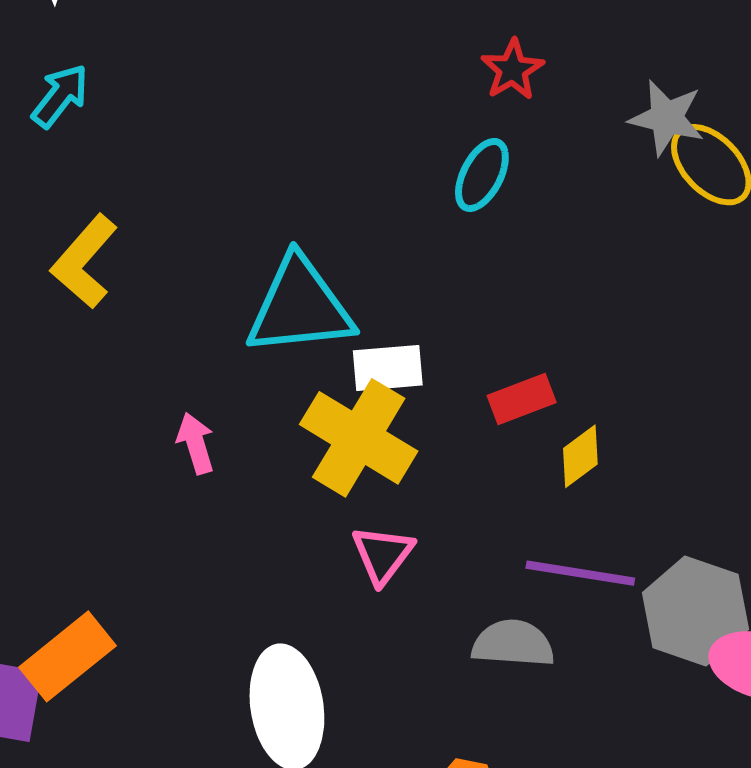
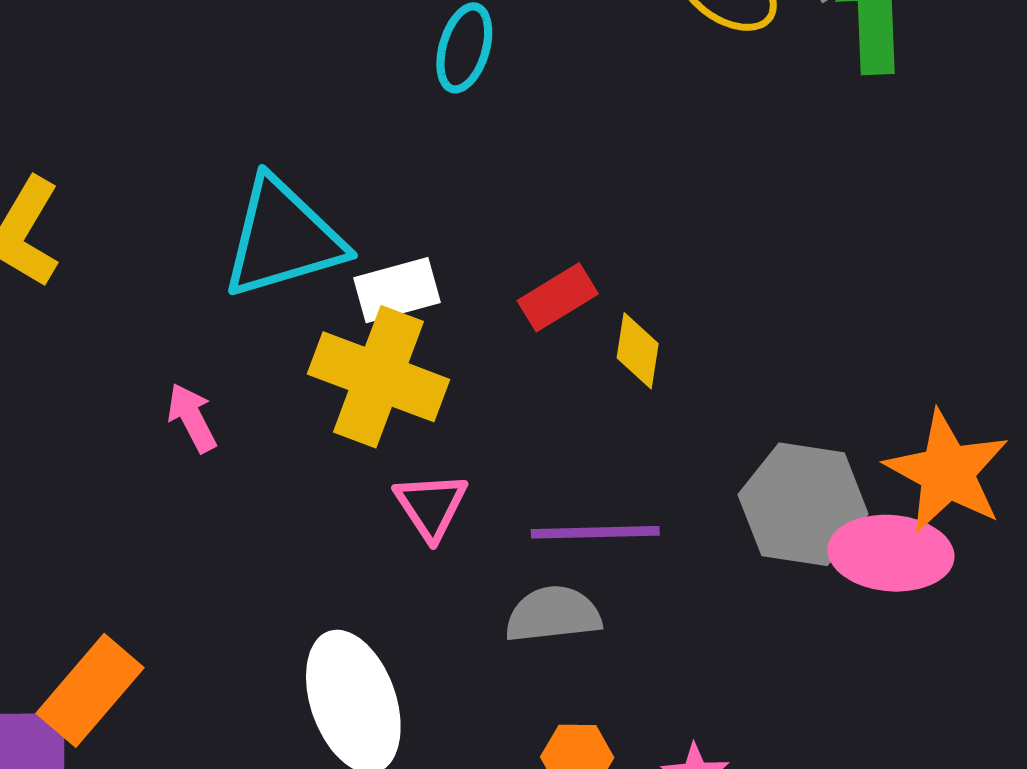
yellow diamond: (580, 456) -> (638, 351), turned -34
purple line: (580, 573) -> (595, 532), moved
gray semicircle: (513, 643) -> (553, 614), moved

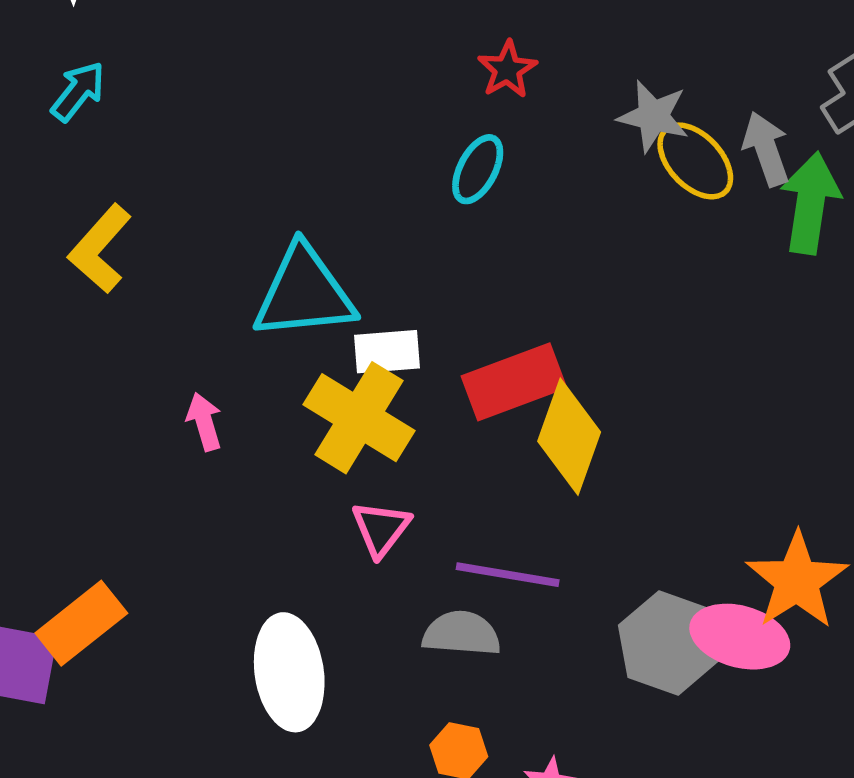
red rectangle: (558, 297) -> (514, 382), size x1.6
yellow diamond: (638, 351) -> (569, 437), size x1.8
gray hexagon: (803, 504) -> (669, 643), moved

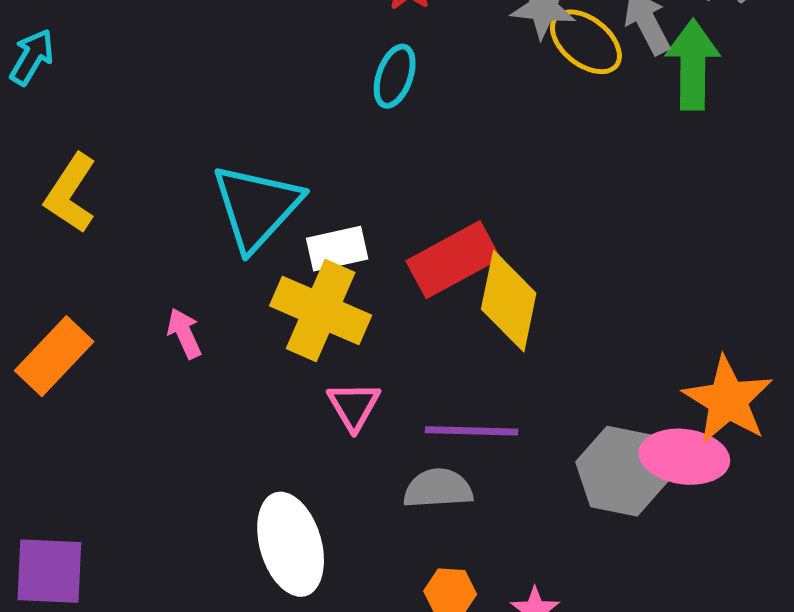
cyan triangle: (304, 293) -> (256, 207), turned -34
orange rectangle: (81, 623) -> (54, 356), moved

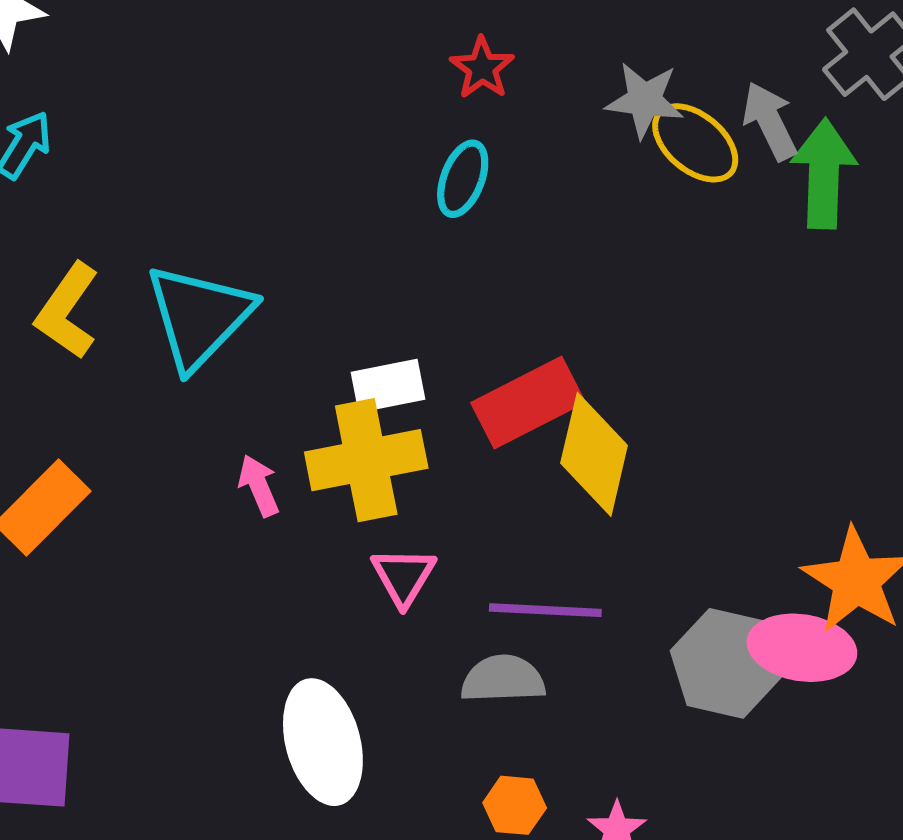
cyan triangle: (256, 207) -> (199, 317), moved
yellow cross: (321, 311) -> (366, 460), turned -36
pink arrow: (184, 333) -> (259, 486), moved

